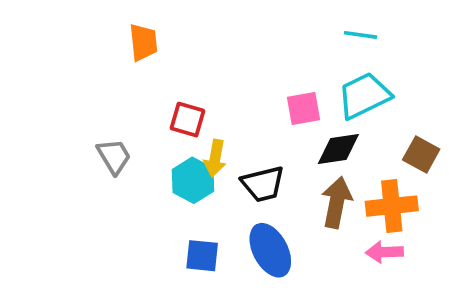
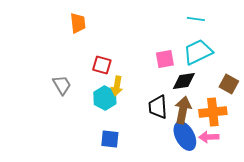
black trapezoid: (263, 184) -> (158, 107), moved, turned 100
blue ellipse: (270, 250) -> (185, 136), moved

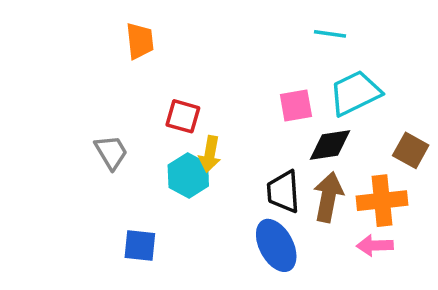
cyan line: (196, 19) -> (330, 34), moved
blue ellipse: (185, 136) -> (276, 245), moved
blue square: (110, 139) -> (140, 245), moved

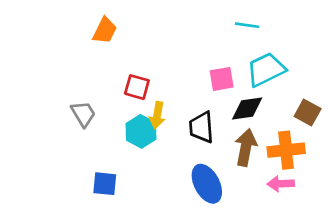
orange trapezoid: (140, 41) -> (105, 31), turned 32
black trapezoid: (283, 192) -> (201, 127), moved

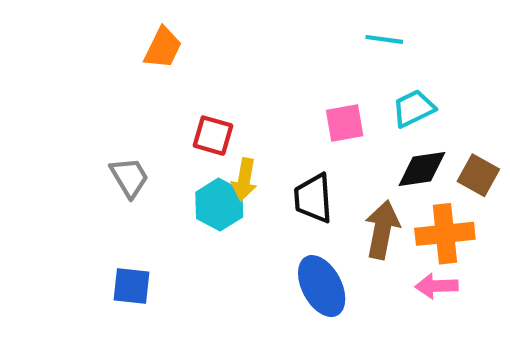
cyan trapezoid: (266, 70) -> (414, 108), size x0.7
black diamond: (247, 108) -> (422, 169), moved
blue square: (105, 184) -> (131, 286), moved

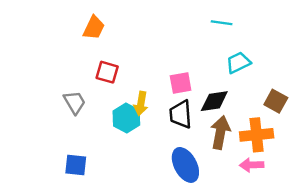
pink square: (345, 123) -> (181, 83), moved
red square: (213, 136) -> (107, 72), moved
black diamond: (422, 169) -> (214, 101), moved

